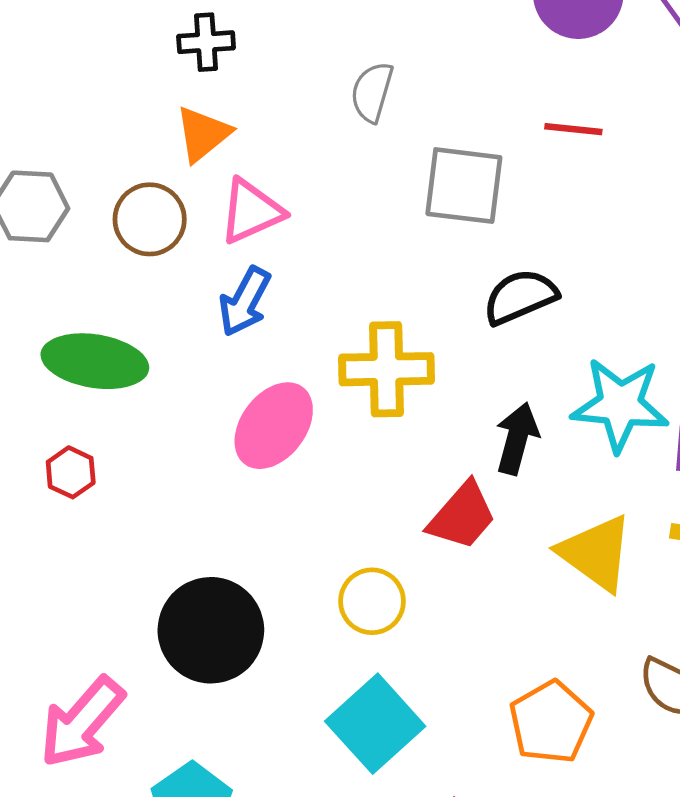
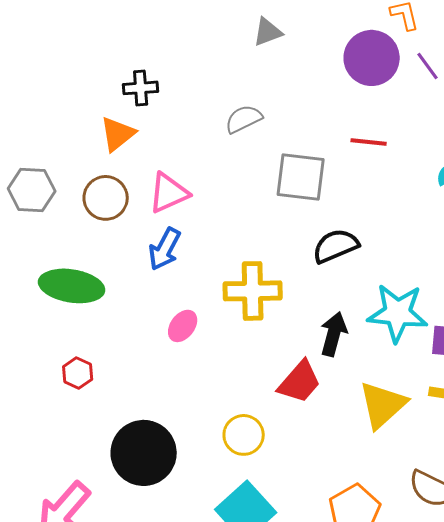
gray semicircle: (372, 92) -> (244, 119), turned 48
orange triangle: (203, 134) -> (118, 134), moved
pink ellipse: (274, 426) -> (183, 326), size x0.6
red hexagon: (71, 472) -> (78, 373), moved
yellow triangle: (596, 553) -> (383, 405), turned 42

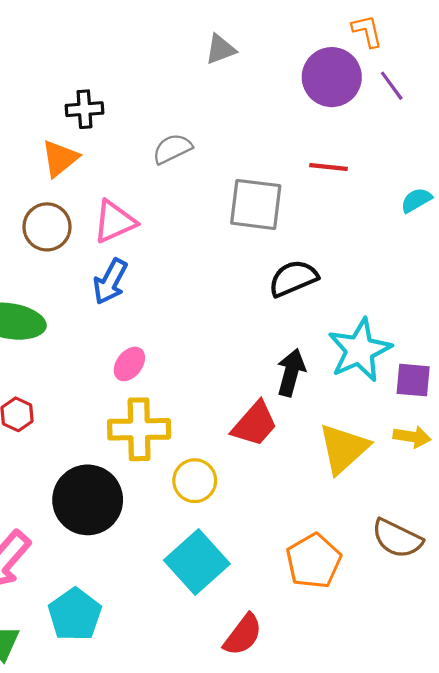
gray semicircle: (244, 119) -> (172, 149), moved
yellow cross: (253, 291) -> (139, 429), moved
cyan star: (398, 313) -> (360, 350), turned -30

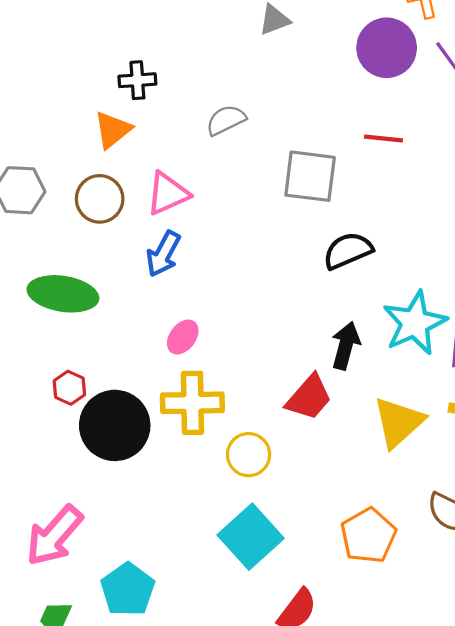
black circle: (88, 500) -> (115, 425), moved

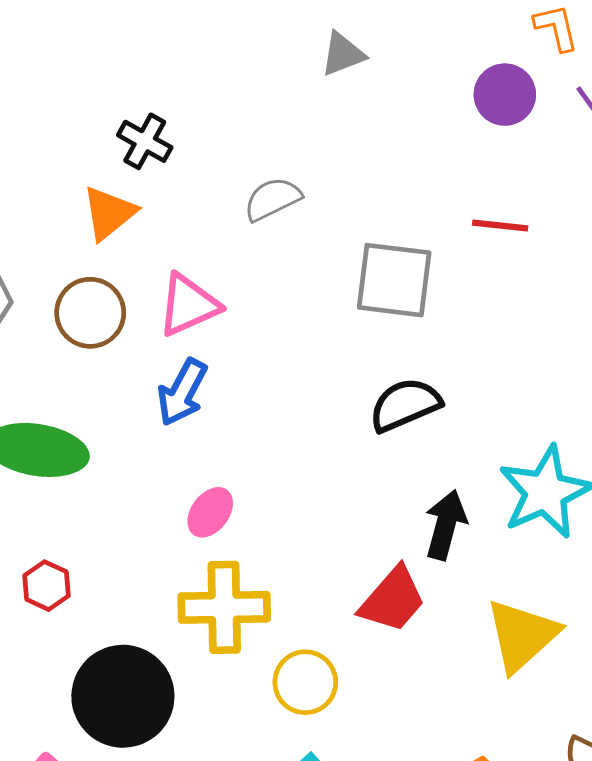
purple circle: (387, 48) -> (505, 95), size x0.7
black cross: (137, 80) -> (145, 141), turned 33
black semicircle: (348, 251) -> (405, 405), moved
black circle: (115, 425) -> (123, 696), moved

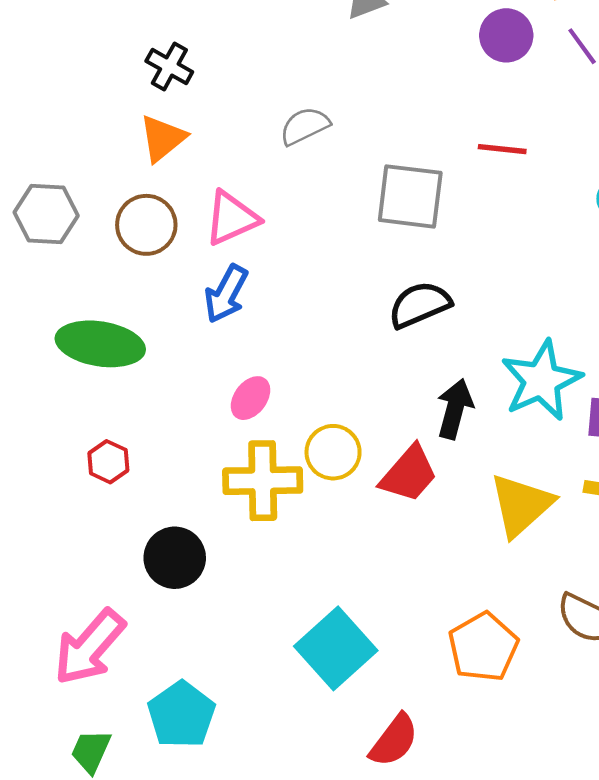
black cross: (145, 141) -> (169, 67), moved
yellow circle: (305, 682) -> (333, 452), moved
black circle: (123, 696) -> (175, 558), size x0.7

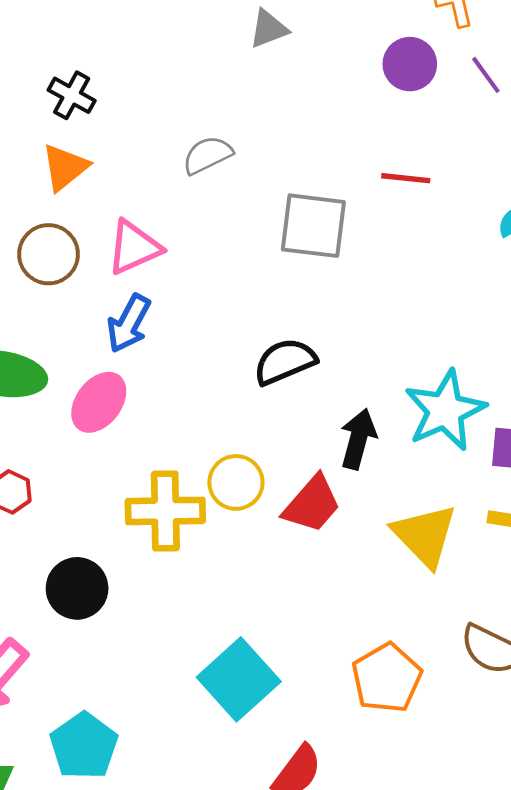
black semicircle: (420, 305) -> (285, 362), moved
pink ellipse: (251, 398) -> (99, 402), moved, size x1.4
yellow triangle: (521, 505) -> (425, 535), turned -32

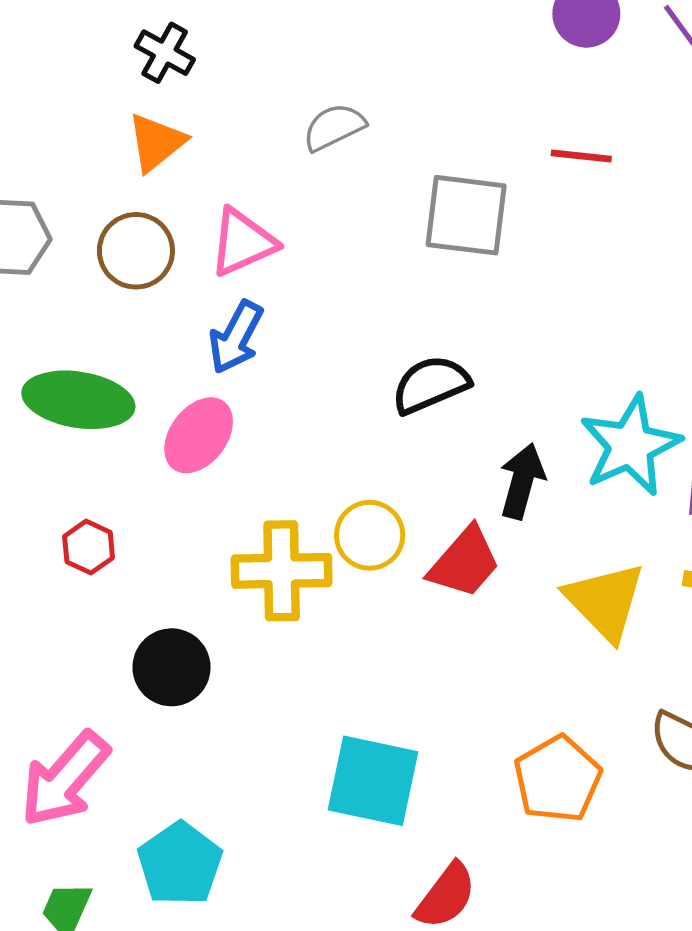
cyan square: (239, 679) -> (373, 781), turned -36

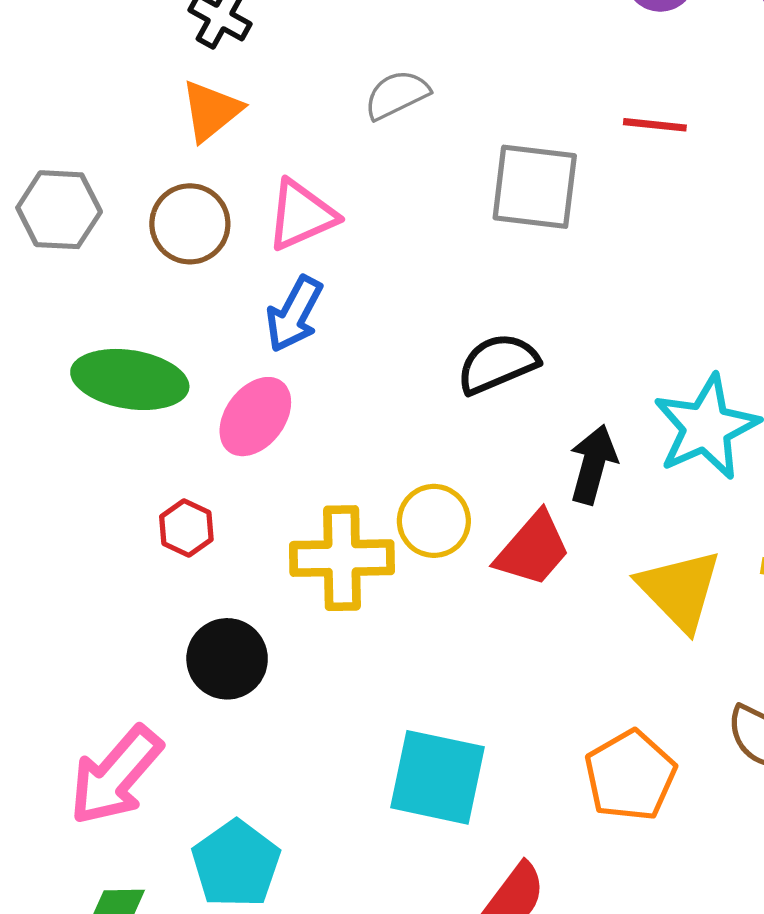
red hexagon: (89, 547) -> (186, 528), moved

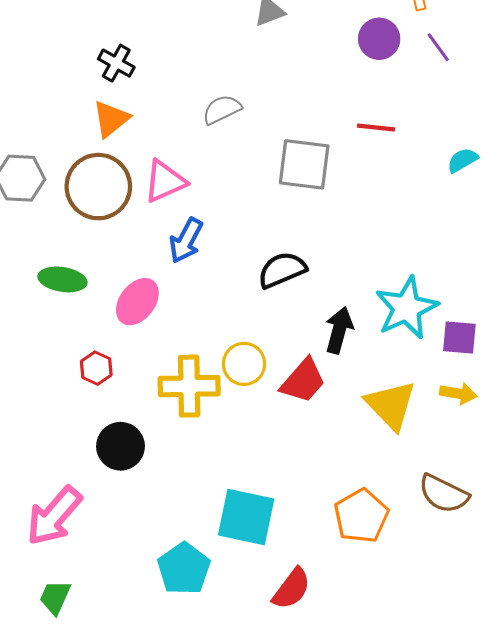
brown circle: (190, 224) -> (98, 187), size x1.4
blue arrow: (294, 314) -> (186, 240), moved
green ellipse: (130, 379) -> (62, 279), size x0.7
cyan pentagon: (236, 864) -> (184, 569), moved

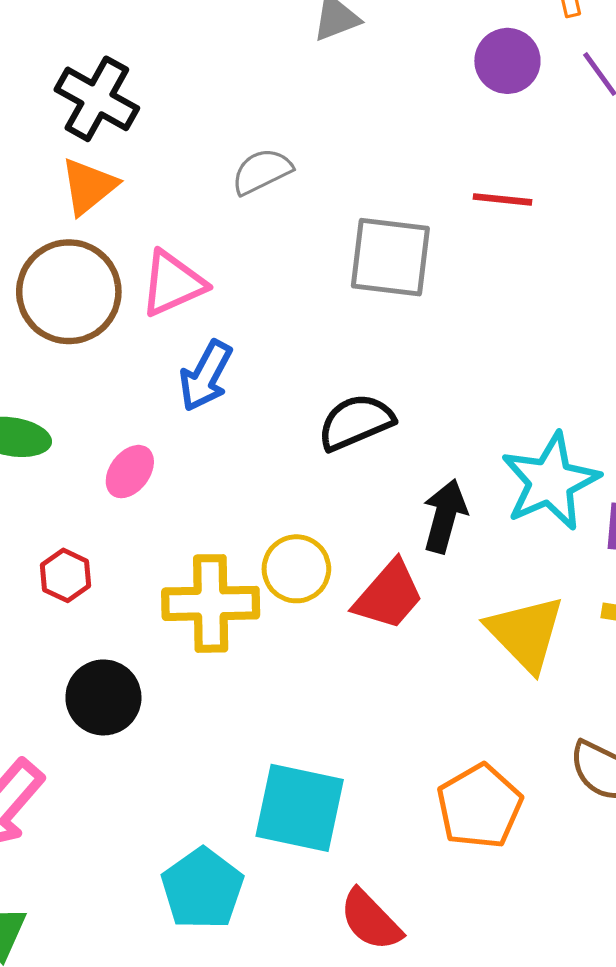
black cross: (116, 63) -> (97, 99), size x1.4
pink ellipse: (137, 302) -> (130, 472), size x0.7
red semicircle: (292, 589) -> (371, 920), turned 99

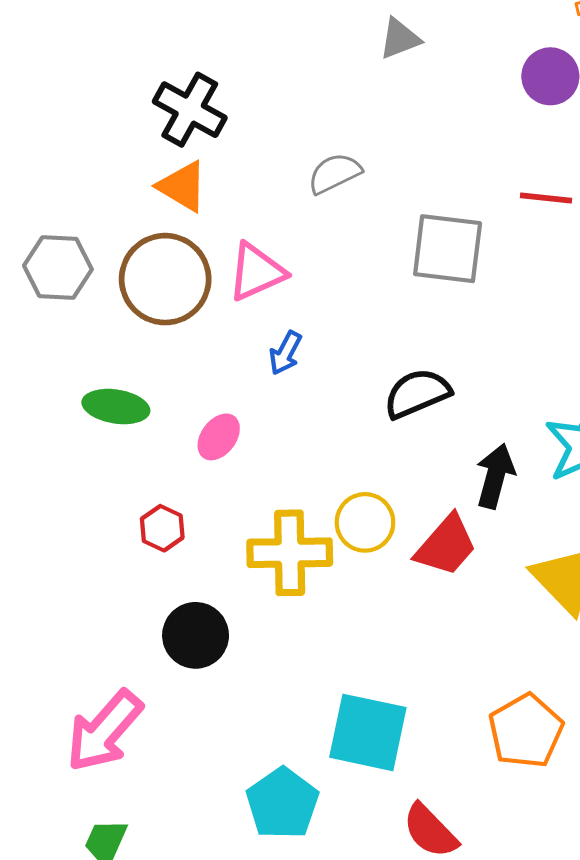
orange triangle: (89, 186) -> (182, 186), turned -50
blue arrow: (206, 376) -> (285, 353), size x0.7

